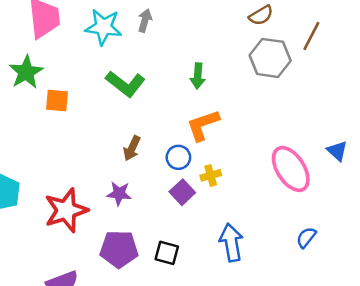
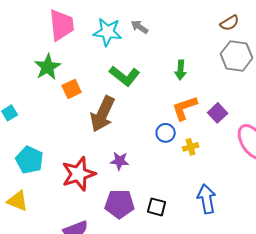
gray arrow: (145, 21) -> (140, 27), turned -72
orange square: (57, 101) -> (72, 89), turned -30
brown arrow: (132, 148) -> (103, 114), moved, size x1.8
purple square: (182, 192) -> (218, 113), moved

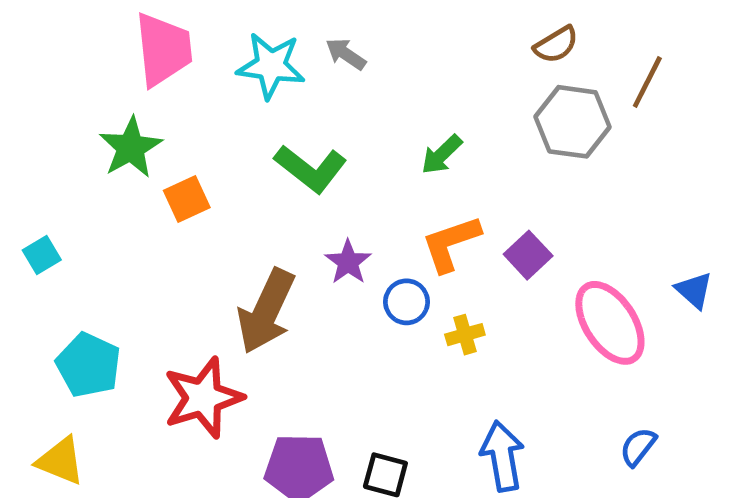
green arrow: (181, 70) -> (442, 155), turned 42
brown arrow: (103, 114) -> (266, 311), moved
purple star: (120, 161) -> (348, 262), moved, turned 30

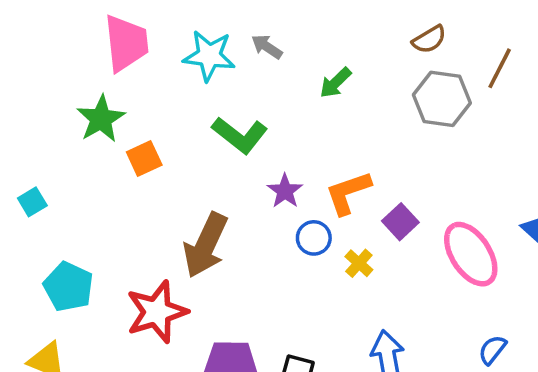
green arrow: (442, 155) -> (335, 83), moved
purple square: (528, 255) -> (400, 222), moved
purple star: (348, 262) -> (285, 191), moved
yellow cross: (465, 335) -> (359, 263), turned -32

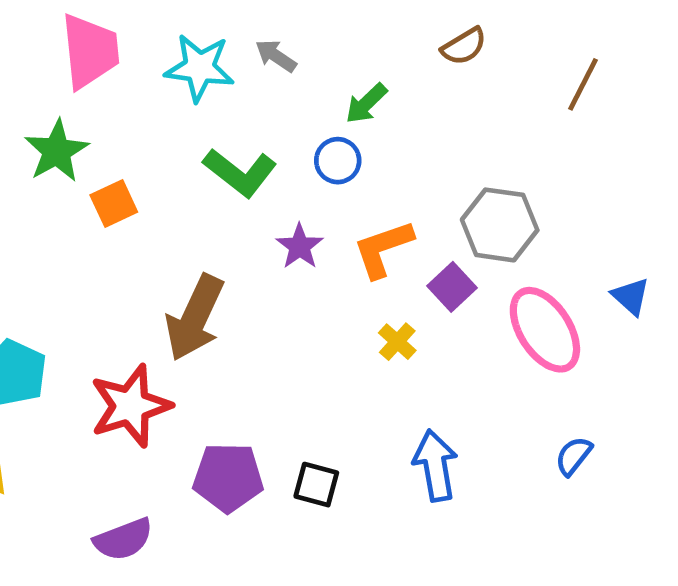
brown semicircle: (429, 39) -> (464, 46), moved
gray hexagon: (442, 99) -> (500, 225), moved
blue circle: (314, 238) -> (338, 161), moved

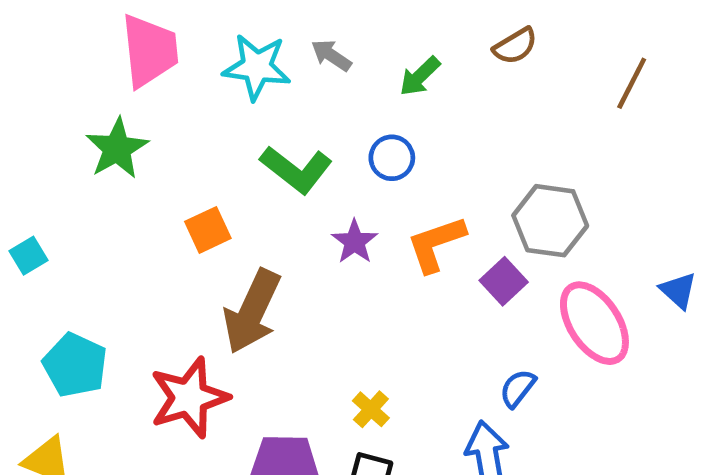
green arrow: (366, 103) -> (420, 76), moved
orange square: (114, 203) -> (208, 230), moved
yellow cross: (397, 342) -> (371, 409), moved
blue semicircle: (574, 456) -> (518, 388), moved

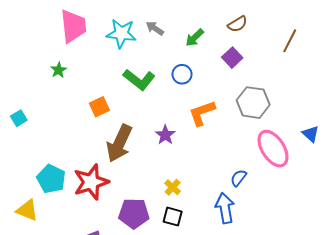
green star: (117, 148) -> (59, 70), size x0.6
purple star: (355, 242) -> (165, 135), moved
purple square: (504, 281) -> (232, 58), moved
cyan pentagon: (75, 365) -> (51, 179), moved

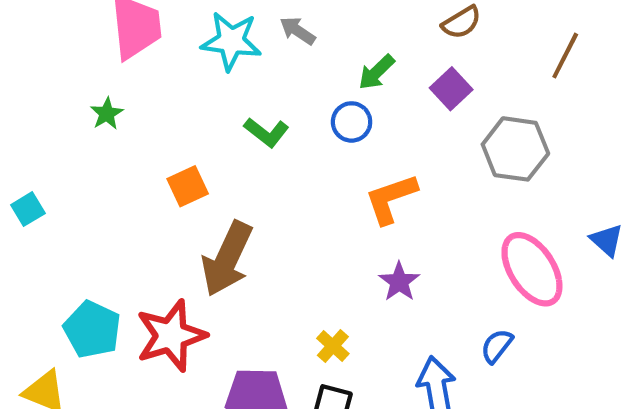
green arrow: (195, 38) -> (376, 72), moved
green L-shape: (139, 80) -> (266, 132), size x0.7
gray hexagon: (253, 103) -> (515, 149), moved
purple star: (165, 135) -> (399, 282), moved
blue semicircle: (239, 178) -> (497, 346), moved

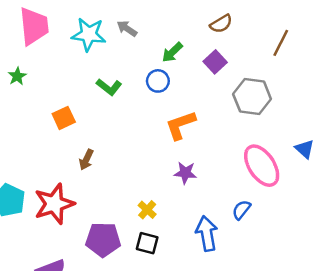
brown arrow: (227, 259) -> (86, 160), size x0.5
purple star: (399, 282) -> (185, 173), turned -30

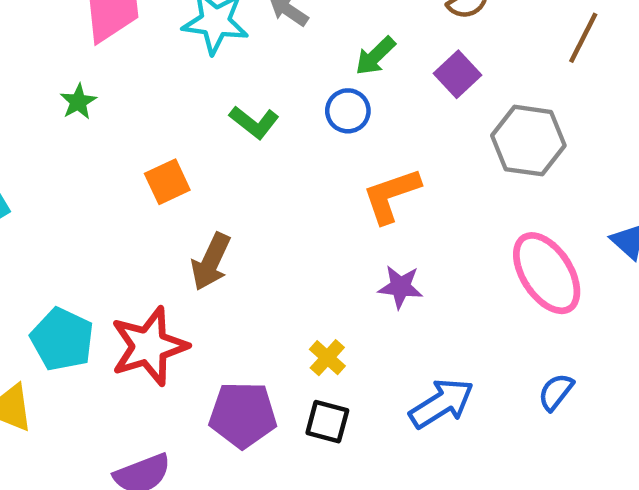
brown arrow: (86, 160) -> (211, 262), size x1.4
blue semicircle: (241, 210) -> (556, 392), moved
blue arrow: (207, 234) -> (442, 403), turned 68

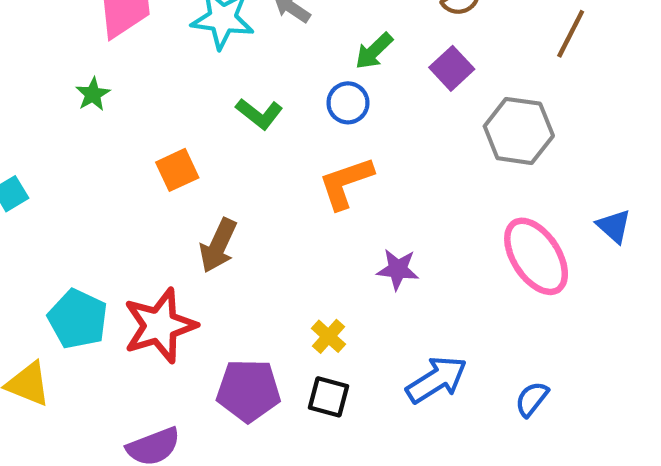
orange L-shape: (391, 195) -> (346, 183), moved
blue semicircle: (556, 392) -> (532, 399), moved

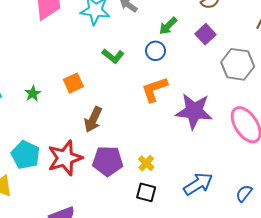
green star: (93, 94) -> (33, 93), moved
purple star: (398, 269) -> (194, 111), moved, size x1.8
purple pentagon: (249, 390) -> (108, 161), moved

